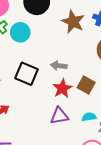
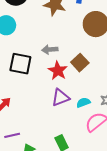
brown square: (86, 85) -> (80, 63), turned 30
cyan semicircle: (89, 117) -> (83, 102), moved

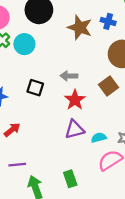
brown square: (80, 63) -> (109, 86), moved
black square: (20, 64) -> (35, 88), size x0.7

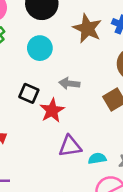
cyan circle: (24, 44) -> (40, 48), moved
red star: (75, 100) -> (52, 110), moved

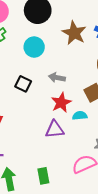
red star: (52, 110) -> (61, 103), moved
cyan semicircle: (97, 158) -> (80, 116), moved

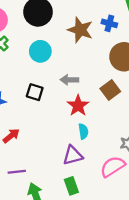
cyan semicircle: (80, 116) -> (83, 131), moved, turned 96
purple triangle: (55, 129) -> (73, 155), moved

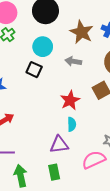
gray arrow: (69, 80) -> (73, 61), moved
black square: (35, 92) -> (34, 70), moved

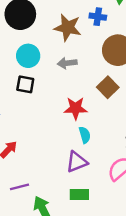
red star: (70, 100) -> (76, 108), turned -30
green rectangle: (54, 172) -> (79, 194), turned -63

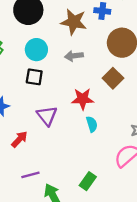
purple triangle: (77, 162) -> (47, 116), moved, turned -45
green rectangle: (79, 194) -> (88, 181), turned -54

